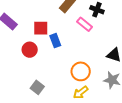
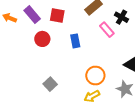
red square: (41, 28) -> (57, 16), moved
red circle: (30, 50) -> (42, 39), moved

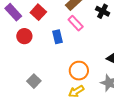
red square: (57, 16) -> (38, 12), turned 35
pink rectangle: (107, 30) -> (76, 23), moved

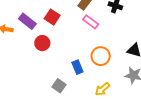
blue rectangle: (57, 37) -> (77, 67), moved
orange circle: (79, 71) -> (101, 56), moved

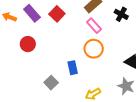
red circle: (42, 43) -> (28, 44), moved
orange circle: (101, 56) -> (94, 49), moved

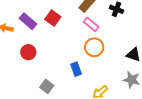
gray square: (51, 83) -> (47, 86), moved

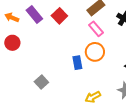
red circle: (28, 52) -> (12, 43), moved
blue rectangle: (76, 69) -> (77, 63), moved

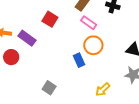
purple rectangle: (34, 14) -> (27, 38), moved

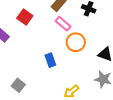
orange circle: (93, 45) -> (76, 42), moved

